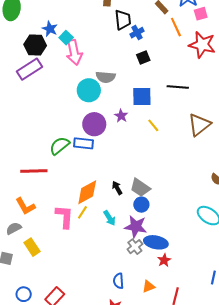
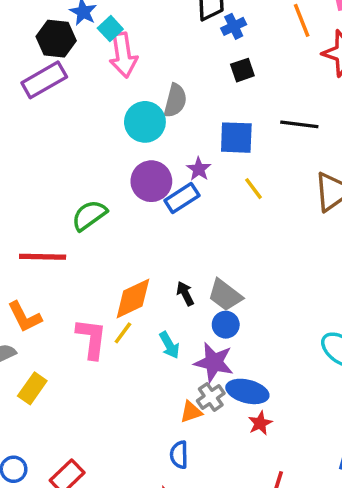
gray semicircle: (106, 77) -> (175, 101), turned -84
blue rectangle: (84, 143) -> (182, 198), moved, turned -42
yellow rectangle: (32, 247) -> (32, 388), turned 66
orange triangle: (149, 286) -> (191, 412), moved

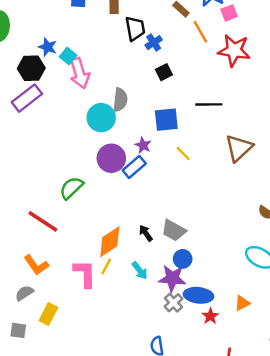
red line: (43, 257) -> (43, 221), turned 40
blue circle: (226, 325) -> (183, 259), moved
orange triangle: (191, 412) -> (242, 303), moved

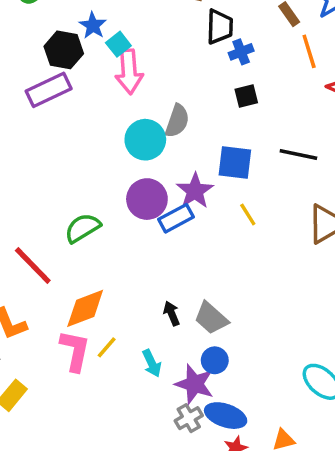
purple star: (143, 145) -> (195, 191), size x1.5
orange diamond: (110, 242) -> (85, 308), moved

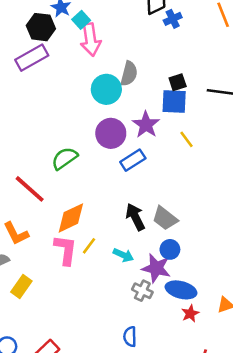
black square: (246, 96) -> (178, 82), moved
blue rectangle: (176, 218) -> (133, 160), moved
black arrow: (172, 313) -> (135, 217), size x1.5
cyan arrow: (152, 363) -> (123, 255), turned -36
gray cross: (189, 418) -> (142, 291), moved, turned -30

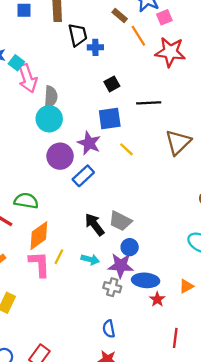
blue cross: (173, 19) -> (95, 47), turned 35
gray semicircle: (129, 74) -> (51, 97), moved
black square: (178, 82) -> (112, 84), moved
green semicircle: (65, 158) -> (26, 201), moved, turned 55

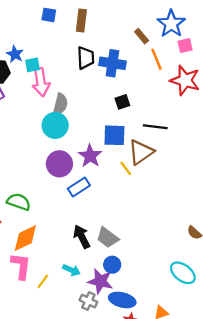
black trapezoid: (78, 35) -> (86, 58), moved
blue cross: (95, 47) -> (112, 63), size x1.6
cyan square: (16, 63) -> (32, 65), turned 32
brown triangle: (178, 142) -> (141, 152), moved
yellow line: (59, 257) -> (43, 281), moved

